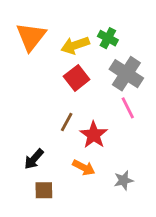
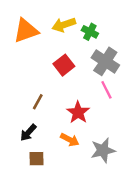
orange triangle: (31, 37) -> (26, 31), turned 32
yellow arrow: (75, 45) -> (64, 25), moved
brown line: (67, 122) -> (38, 102), moved
gray star: (124, 180) -> (103, 150), size x1.5

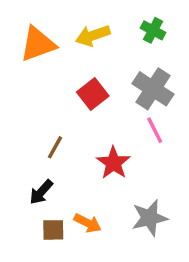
green cross: (90, 32) -> (153, 30), moved
orange arrow: (70, 140) -> (88, 223), moved

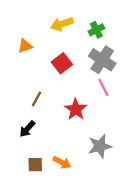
green cross: (153, 30) -> (96, 30), moved, turned 35
orange triangle: (38, 44) -> (25, 46), moved, size x0.6
orange arrow: (88, 223) -> (62, 162), moved
brown square: (53, 230) -> (35, 165), moved

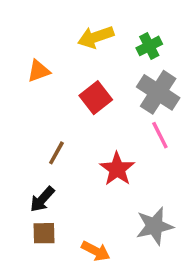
brown square: (35, 165) -> (44, 233), moved

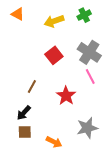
green cross: (149, 46) -> (84, 15), moved
orange triangle: (39, 71) -> (18, 14), moved, turned 48

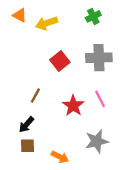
yellow arrow: (54, 21) -> (47, 23), moved
gray cross: (89, 52) -> (99, 58), turned -35
pink line: (90, 76) -> (100, 99), moved

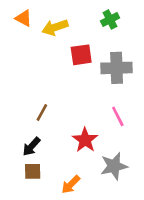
red square: (60, 61) -> (81, 55), moved, turned 30
red star: (73, 106) -> (85, 140), moved
orange arrow: (60, 157) -> (71, 184), turned 108

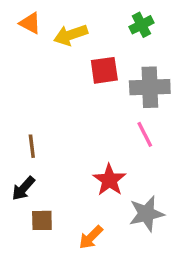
brown line: (42, 112) -> (32, 146), moved, turned -36
pink line: (118, 116) -> (145, 134), moved
black arrow: (31, 146) -> (23, 188), moved

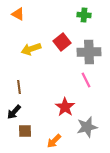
green cross: (141, 25) -> (84, 15), turned 32
yellow arrow: (71, 35) -> (31, 49), moved
red square: (104, 70) -> (62, 42), turned -30

